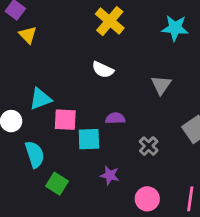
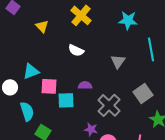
yellow triangle: (28, 35) -> (42, 26), moved
gray cross: (149, 146) -> (109, 105), size x1.6
purple star: (110, 175) -> (91, 129), moved

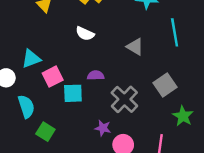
gray triangle: (118, 61) -> (135, 47), turned -35
pink square: (49, 86) -> (53, 77), turned -30

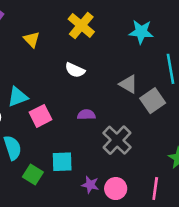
gray square: (165, 85) -> (153, 101), moved
cyan square: (73, 93) -> (62, 162), moved
purple star: (103, 128) -> (90, 185), moved

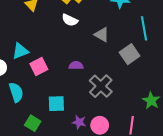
white semicircle: (75, 70) -> (70, 20), moved
gray triangle: (128, 84) -> (102, 35), moved
green square: (33, 175) -> (33, 123), moved

